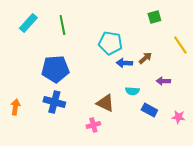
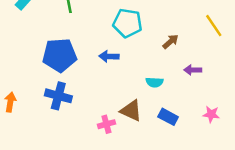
blue arrow: (124, 63) -> (109, 56), moved
brown triangle: (105, 103) -> (131, 111), moved
blue rectangle: (149, 110) -> (168, 117), moved

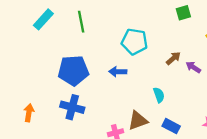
purple arrow: (193, 70) -> (193, 67), moved, turned 32
cyan semicircle: (155, 82) -> (159, 95), turned -112
brown triangle: (131, 111) -> (138, 121), turned -45

